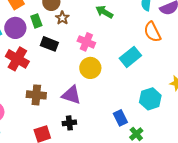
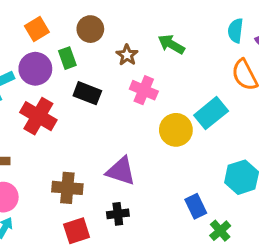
brown star: (62, 18) -> (127, 55), moved
yellow circle: (90, 68) -> (176, 130), moved
brown cross: (36, 95) -> (67, 188), moved

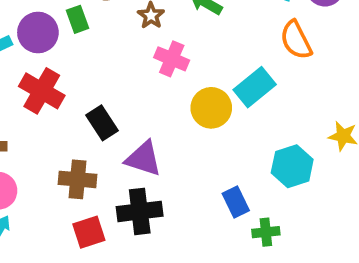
black rectangle: (87, 93) -> (102, 123), moved, turned 36
black cross: (118, 214) -> (140, 211), size x1.6
green cross: (220, 231) -> (266, 232), turned 35

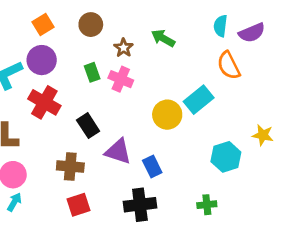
green rectangle: (78, 19) -> (92, 72), moved
pink cross: (172, 59) -> (121, 79), moved
blue rectangle: (236, 202) -> (152, 166), moved
black cross: (140, 211) -> (140, 205), moved

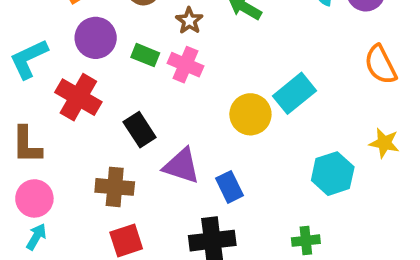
purple circle: (42, 60) -> (96, 38), moved
orange semicircle: (229, 65) -> (380, 65), moved
green rectangle: (92, 72) -> (145, 55), turned -48

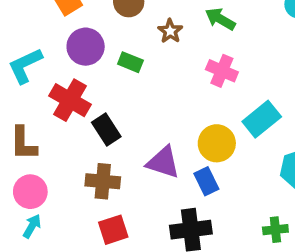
pink cross: (185, 65) -> (222, 71), moved
cyan rectangle: (294, 93) -> (262, 119), moved
yellow circle: (250, 114) -> (217, 143), moved
black rectangle: (140, 130) -> (106, 129), moved

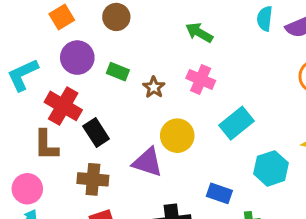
brown star: (170, 31) -> (154, 87), moved
brown L-shape: (23, 143) -> (46, 145), moved
yellow circle: (217, 143) -> (177, 136), moved
blue rectangle: (206, 181) -> (219, 193), moved, turned -45

